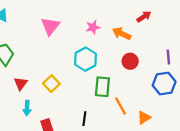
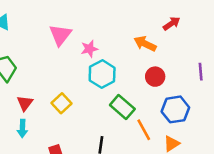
pink star: (93, 27) -> (89, 49), moved
blue hexagon: (164, 84) -> (175, 109), moved
green rectangle: (102, 87) -> (122, 107), turned -54
cyan arrow: (27, 108) -> (22, 128), moved

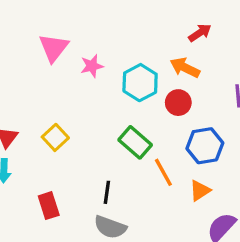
orange arrow: (145, 44) -> (185, 68), moved
cyan hexagon: (102, 74) -> (140, 83), moved

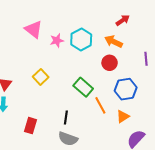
pink triangle: (54, 48) -> (34, 29), turned -30
cyan hexagon: (140, 83) -> (81, 39), moved
yellow square: (55, 137) -> (41, 77), moved
red rectangle: (49, 206) -> (31, 126), turned 35

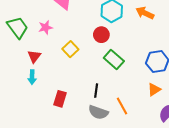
pink star: (57, 41) -> (46, 27), moved
red circle: (110, 63) -> (101, 35), moved
orange line: (100, 105) -> (122, 106), moved

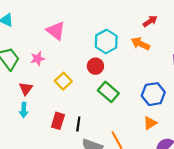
black line: (96, 91) -> (78, 124), moved
red rectangle: (60, 99) -> (58, 121), moved

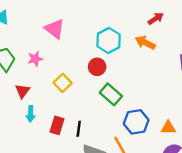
blue hexagon: (153, 94) -> (136, 122), moved
cyan arrow: (24, 110) -> (31, 114), moved
orange triangle: (150, 123) -> (168, 128), moved, turned 32

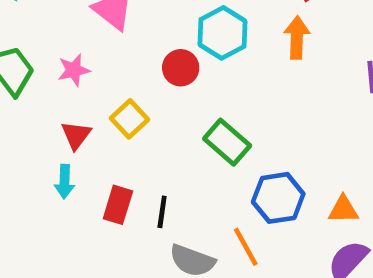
orange arrow: (145, 43) -> (297, 38), turned 66
red circle: (97, 67) -> (181, 68), moved
red triangle: (23, 91) -> (76, 135), moved

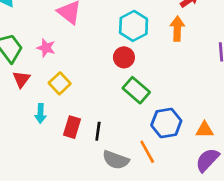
red circle: (181, 68) -> (124, 57), moved
pink star: (74, 70) -> (46, 48), turned 30
yellow square: (130, 119) -> (60, 83), moved
red triangle: (76, 135) -> (21, 79), moved

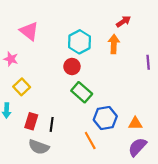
gray semicircle: (116, 160) -> (39, 147), moved

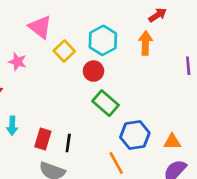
yellow square: (22, 87) -> (64, 51), moved

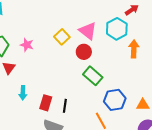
pink triangle: (40, 27) -> (88, 31), moved
cyan hexagon: (103, 40) -> (117, 29), moved
orange arrow: (146, 43) -> (134, 49), moved

